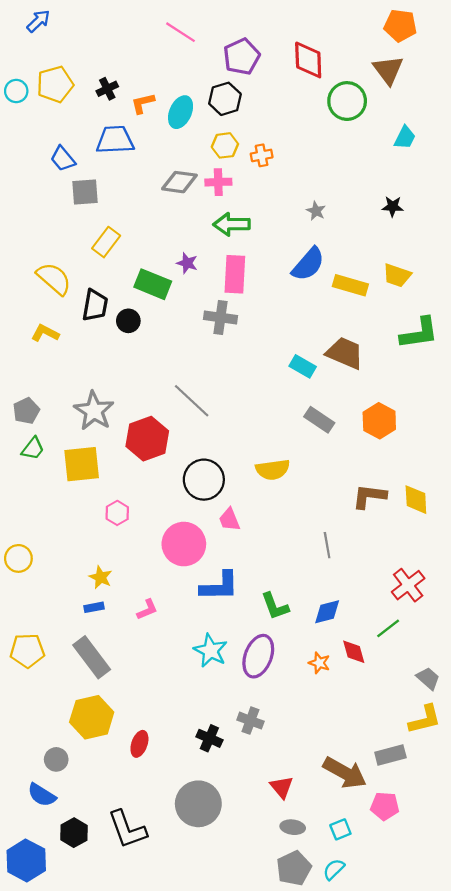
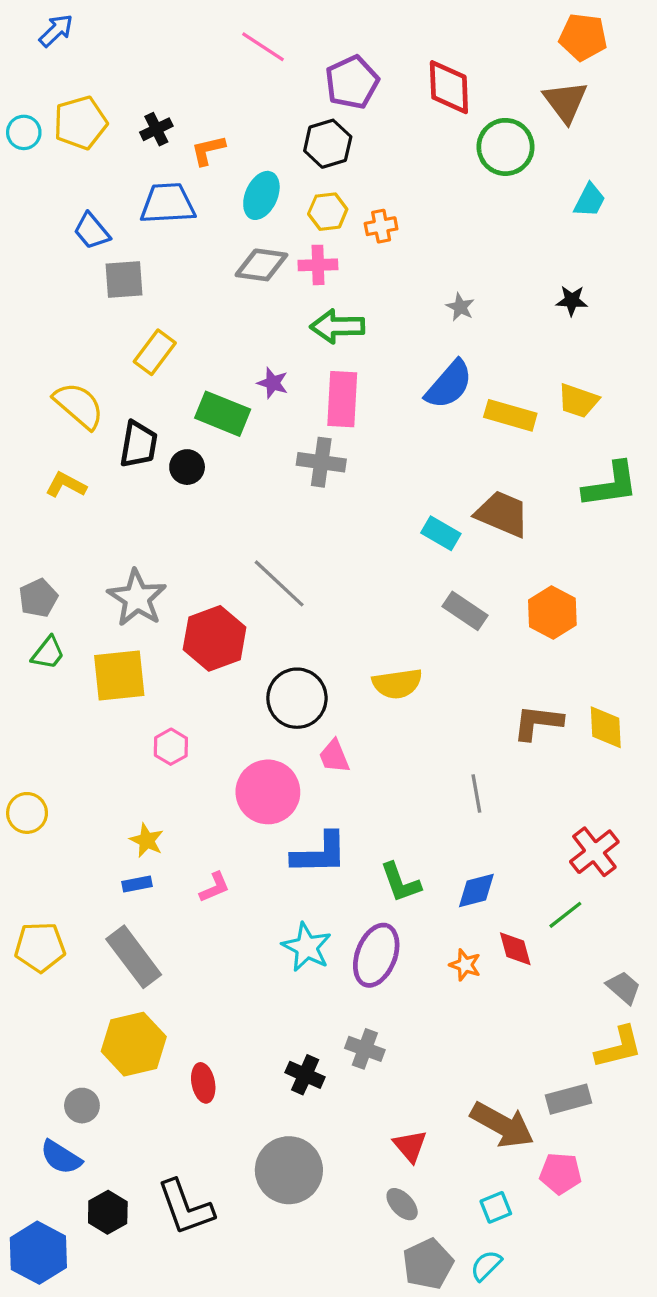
cyan ellipse: (181, 112) -> (261, 195), moved
red ellipse: (139, 744) -> (203, 1083), turned -30
gray ellipse: (293, 827) -> (402, 1204), moved, turned 40

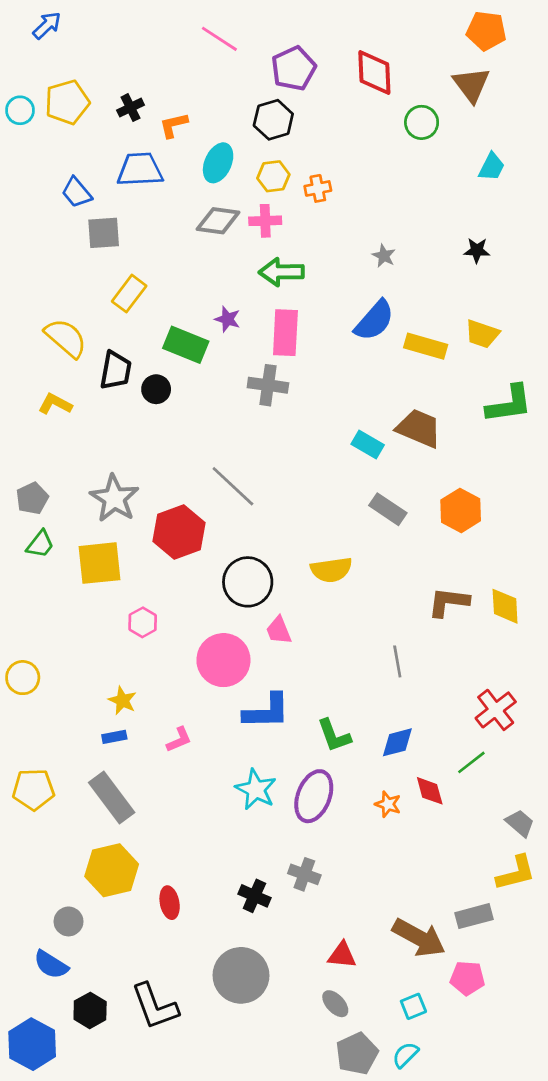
green circle: (506, 147) -> (422, 122), size x0.7
red triangle: (410, 1146) -> (342, 955), turned -44

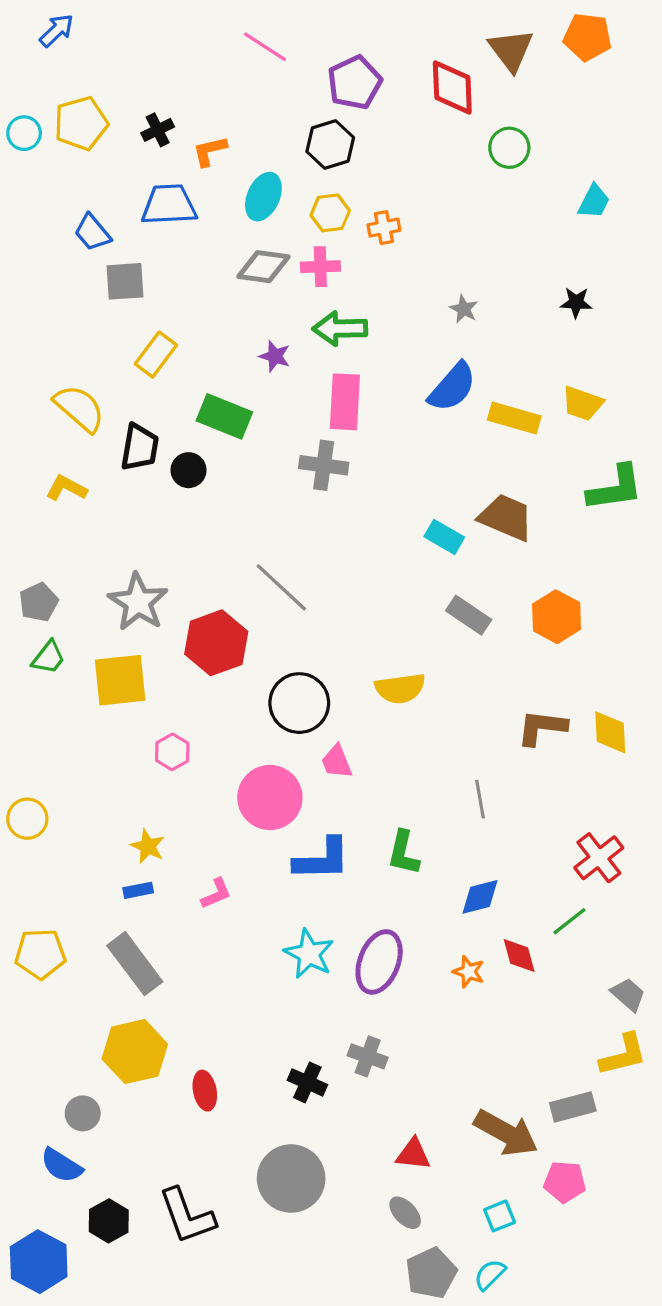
brown triangle: (471, 85) -> (511, 50), moved
purple star: (228, 319) -> (275, 356), moved
green L-shape: (334, 736) -> (403, 853), moved, turned 33

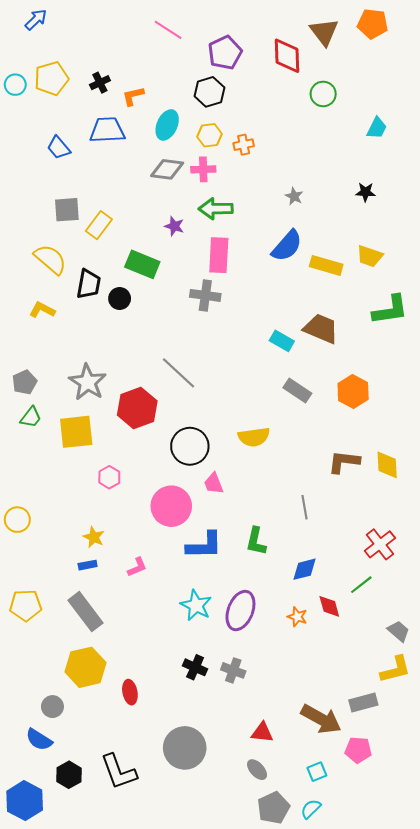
gray square: (125, 281) -> (67, 210), moved
black cross: (307, 1082) -> (195, 667), moved

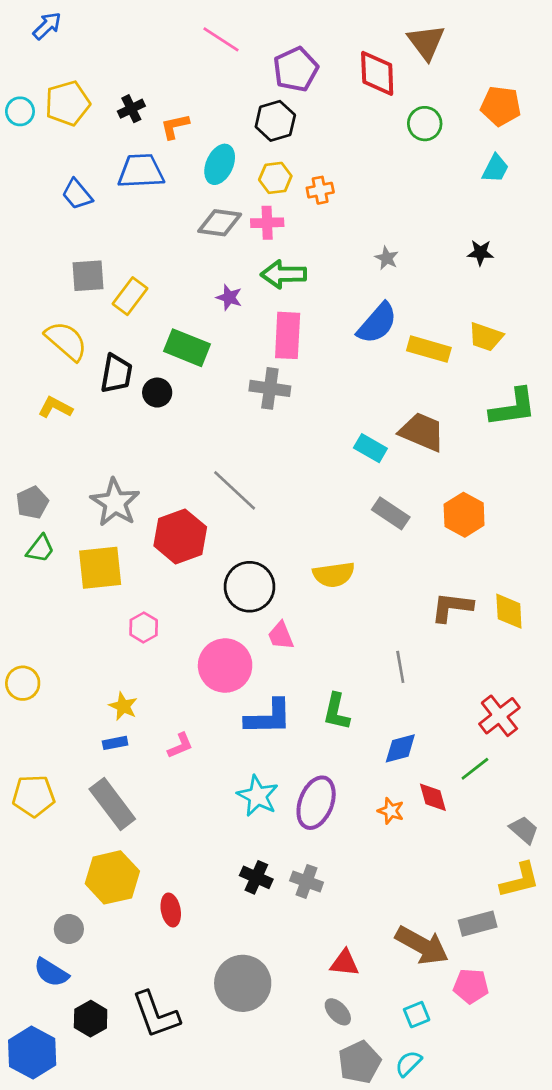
orange pentagon: (373, 24) -> (501, 106), moved

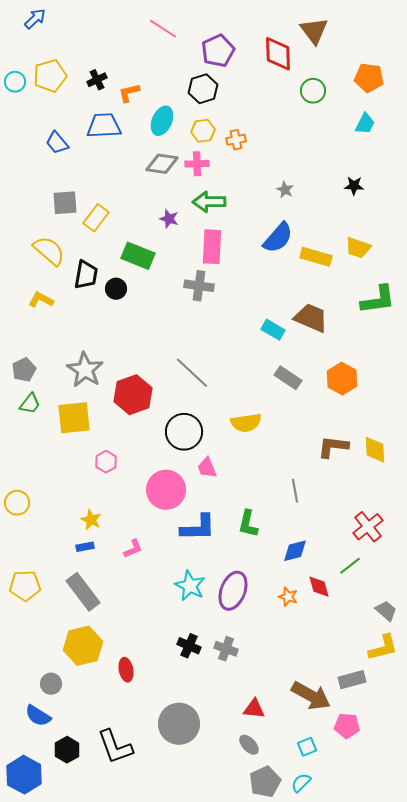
gray line: (235, 490) -> (192, 373), moved

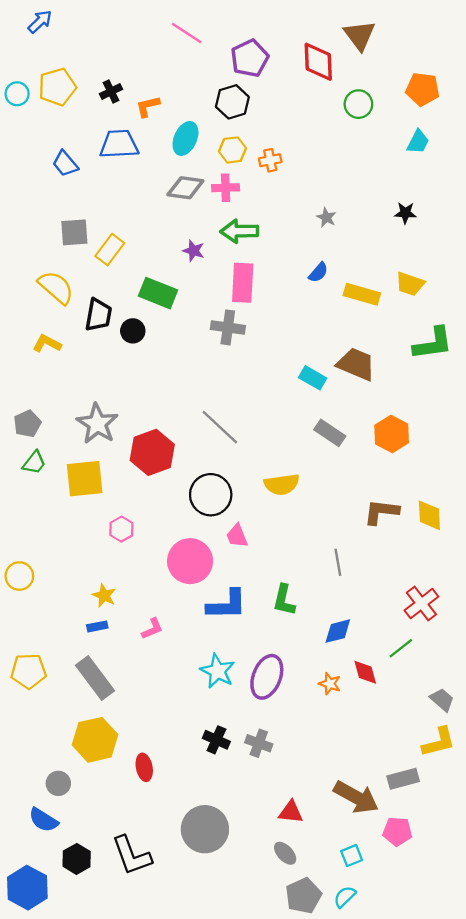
blue semicircle: (278, 238) -> (318, 272), size x0.6

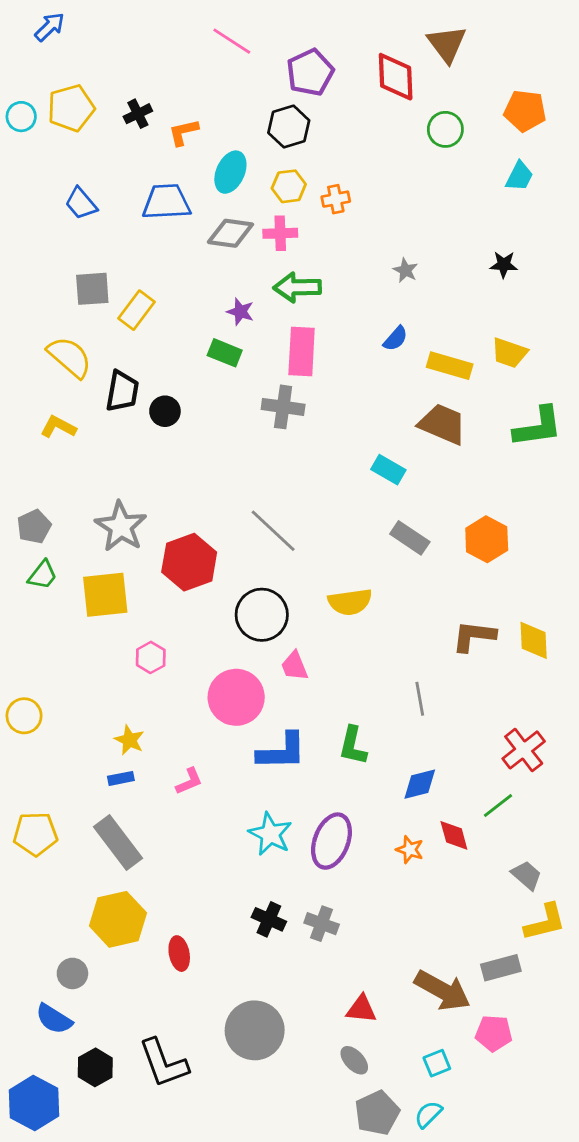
blue trapezoid: (119, 144) -> (166, 202), moved
green rectangle: (158, 293) -> (225, 353), moved, size x0.7
brown trapezoid: (356, 364) -> (443, 424), moved
gray trapezoid: (442, 700) -> (526, 875), moved

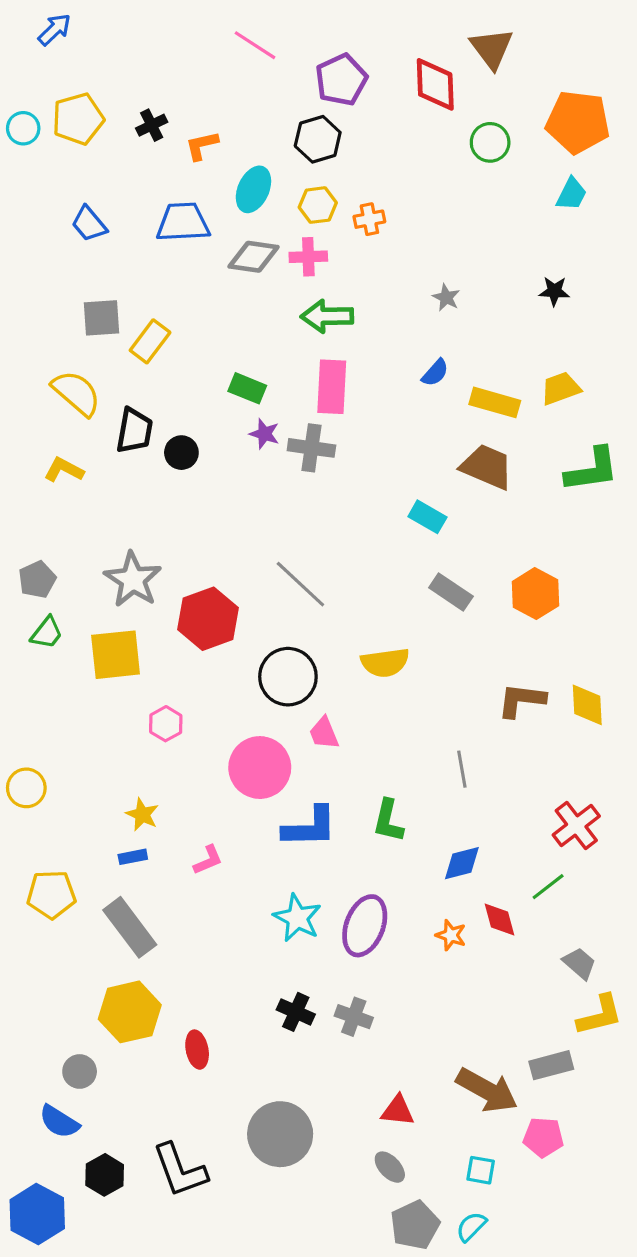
orange pentagon: (525, 111) -> (578, 122), size x1.4
purple star: (240, 312) -> (264, 434), moved
yellow trapezoid: (509, 353) -> (561, 388), turned 141
yellow pentagon: (35, 834) -> (51, 894), moved
cyan square: (437, 1063) -> (481, 1170), turned 32

